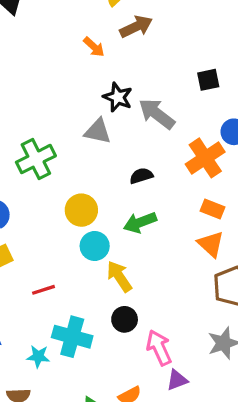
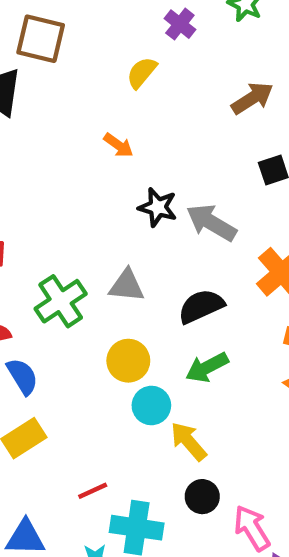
brown arrow: (136, 27) -> (252, 98), moved
gray triangle: (98, 131) -> (127, 286), moved
black semicircle: (141, 176) -> (201, 306), size x1.5
red line: (43, 290) -> (93, 491), moved

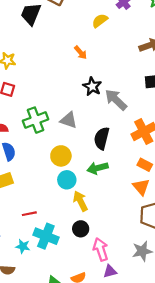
black semicircle: (201, 306) -> (102, 138), turned -65

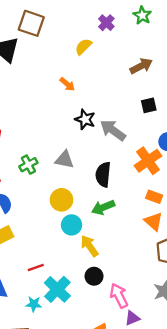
green cross: (36, 120) -> (28, 165), size x0.7
cyan cross: (46, 236) -> (57, 289), turned 30

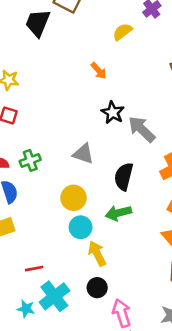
green cross: (28, 165) -> (30, 160), moved

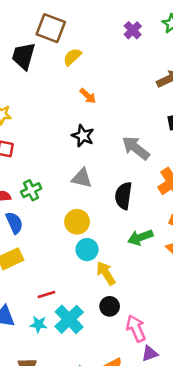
yellow semicircle: (123, 32) -> (72, 57), moved
black star: (113, 113) -> (83, 136), moved
green arrow: (118, 213) -> (140, 237), moved
cyan star: (26, 309) -> (39, 324), moved

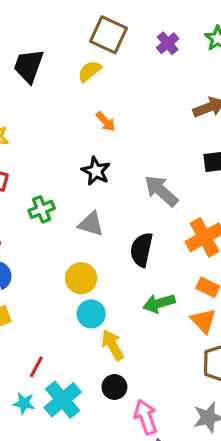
brown square: (51, 28) -> (108, 35), moved
green cross: (31, 190) -> (42, 209), moved
red line: (46, 295) -> (36, 367), turned -48

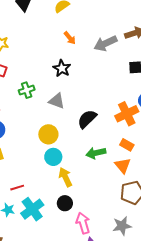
gray arrow: (161, 191) -> (105, 43), moved, turned -70
black semicircle: (141, 250) -> (87, 119), turned 30
red line: (36, 367) -> (17, 188), turned 40

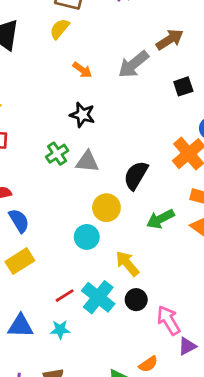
green cross: (27, 90) -> (57, 154), moved
yellow circle: (48, 134) -> (106, 208), moved
cyan circle: (53, 157) -> (87, 237), moved
cyan cross: (32, 209) -> (98, 297), moved

